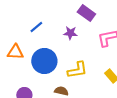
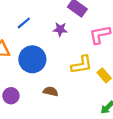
yellow L-shape: (77, 70) -> (82, 65), moved

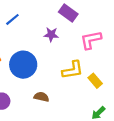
blue line: (24, 23) -> (12, 19), moved

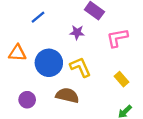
yellow L-shape: (73, 70) -> (80, 67), moved, turned -105
brown semicircle: (41, 97) -> (67, 95), size x1.5

